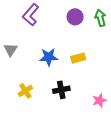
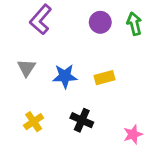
gray triangle: (11, 50) -> (26, 68), moved
black cross: (61, 90) -> (82, 120), turned 35

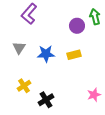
purple circle: (100, 22) -> (77, 26), moved
black cross: (82, 120) -> (46, 100), moved, turned 35

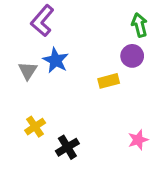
purple circle: (77, 26) -> (132, 56), moved
blue star: (46, 54) -> (56, 60), moved, turned 30

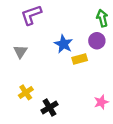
purple L-shape: (42, 21) -> (31, 15), turned 30
blue star: (56, 60) -> (63, 44), moved

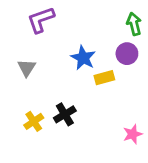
black cross: (49, 107) -> (65, 114), moved

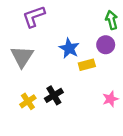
gray triangle: (27, 68) -> (22, 57), size x1.5
pink star: (133, 134) -> (110, 99), moved

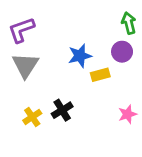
purple L-shape: (34, 16) -> (21, 30), moved
blue star: (69, 48) -> (80, 56), turned 30

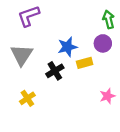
purple L-shape: (21, 30) -> (29, 16), moved
black cross: (62, 110) -> (55, 71), moved

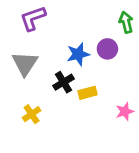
purple circle: (103, 43) -> (107, 49), moved
yellow rectangle: (85, 63) -> (87, 93), moved

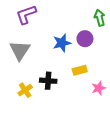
black cross: (63, 82) -> (48, 81), moved, turned 35
yellow rectangle: (87, 93) -> (80, 70), moved

